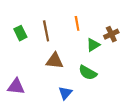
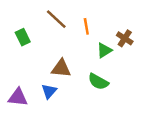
brown line: (46, 31) -> (56, 19), moved, turned -36
brown cross: (111, 34) -> (125, 38), turned -32
blue triangle: (65, 93) -> (49, 91), moved

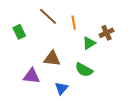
brown cross: (125, 38) -> (107, 33), turned 32
blue triangle: (49, 91) -> (61, 88), moved
purple triangle: (18, 97) -> (32, 76), moved

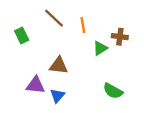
brown cross: (107, 33) -> (120, 37), turned 32
green semicircle: (84, 70) -> (113, 91), moved
blue triangle: (61, 88) -> (57, 96), moved

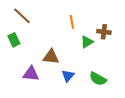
brown line: (54, 18) -> (22, 16), moved
green rectangle: (22, 35) -> (14, 40), moved
blue triangle: (57, 96) -> (68, 76), moved

